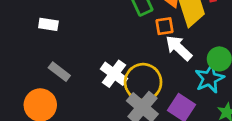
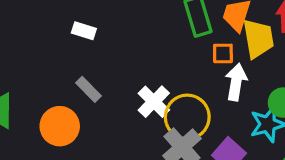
white arrow: (179, 48) -> (236, 82), turned 48

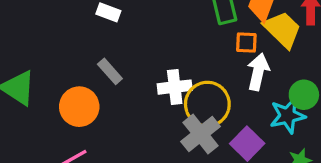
yellow trapezoid: (258, 39) -> (283, 29), turned -39
white cross: (154, 102) -> (175, 87), turned 36

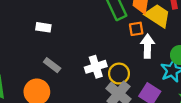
yellow circle: (207, 104) -> (119, 74), size x0.7

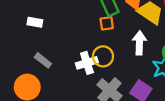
orange square: (136, 29) -> (107, 23), moved
yellow circle: (119, 74) -> (103, 56), moved

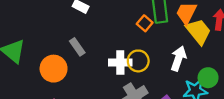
orange square: (107, 23) -> (145, 23), moved, turned 32

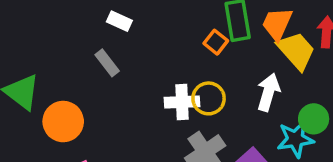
gray rectangle: (77, 47) -> (107, 63), moved
orange circle: (54, 69) -> (63, 122), moved

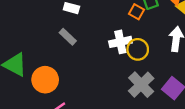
white cross: (182, 102) -> (120, 42), moved

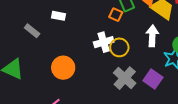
gray rectangle: (68, 37) -> (32, 31), moved
orange circle: (45, 80) -> (63, 68), moved

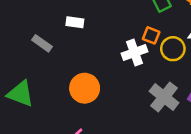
orange square: (116, 15) -> (151, 35), moved
yellow circle: (119, 47) -> (173, 49), moved

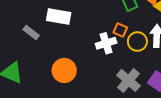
white rectangle: (75, 22) -> (59, 16), size x1.6

